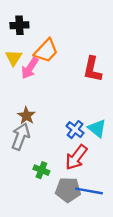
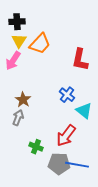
yellow triangle: (14, 58) -> (19, 41), moved
pink arrow: (30, 68) -> (13, 61), moved
blue cross: (75, 130) -> (67, 95), moved
gray arrow: (21, 136) -> (18, 118), size x0.7

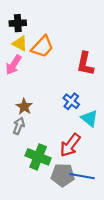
yellow triangle: (19, 41) -> (20, 43), turned -35
green cross: (36, 147) -> (38, 157), size x1.6

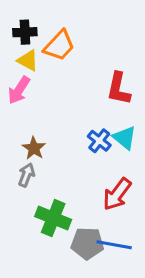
orange trapezoid: (42, 47) -> (59, 46), moved
cyan triangle: (89, 118) -> (125, 138), moved
red arrow: (70, 145) -> (117, 194), moved

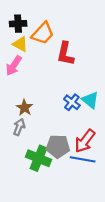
red L-shape: (119, 89) -> (65, 54), moved
gray pentagon: (87, 243) -> (58, 146), moved
blue line: (114, 245) -> (83, 159), moved

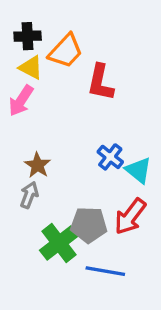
cyan triangle: (90, 100) -> (138, 170), moved
green cross: (39, 158) -> (59, 243), turned 30
blue line: (83, 159) -> (105, 271), moved

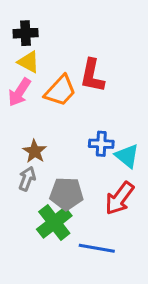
orange trapezoid: (66, 51) -> (60, 91), moved
blue cross: (110, 157) -> (101, 144), turned -35
gray pentagon: (89, 225) -> (66, 194), moved

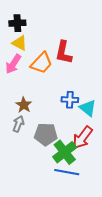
green cross: (54, 223) -> (65, 152), moved

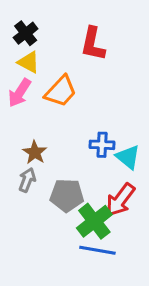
black cross: (17, 23) -> (26, 33), turned -35
red L-shape: (64, 52) -> (93, 44), moved

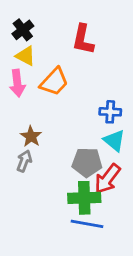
pink arrow: (19, 93) -> (17, 83), turned -40
blue cross: (102, 145) -> (110, 112), moved
gray pentagon: (67, 195) -> (87, 162), moved
green cross: (94, 221) -> (84, 198), turned 36

